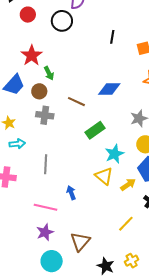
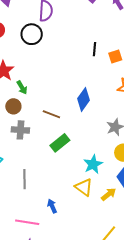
black line: (112, 37) -> (94, 49), moved
blue diamond: (109, 89) -> (83, 99), turned -50
green rectangle: (95, 130) -> (60, 143), moved

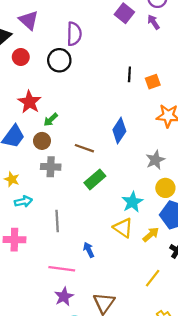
green arrow: (22, 87) -> (51, 120), turned 80

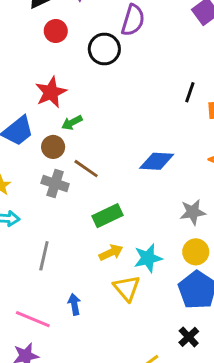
blue diamond: (119, 131) -> (157, 161), turned 45
brown line: (84, 148) -> (86, 169), moved
yellow arrow: (151, 235) -> (111, 252), moved

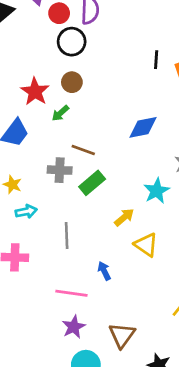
red circle: (56, 31) -> (59, 13), moved
brown circle: (53, 147) -> (72, 82), moved
green rectangle: (108, 216) -> (92, 183), moved
cyan star: (148, 258) -> (157, 191), moved

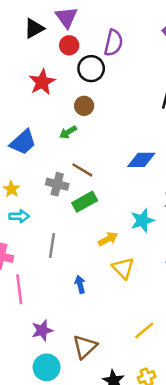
red circle: (59, 13) -> (69, 45), moved
red star: (35, 92) -> (42, 82), moved
pink line: (71, 293) -> (19, 289), moved, turned 64

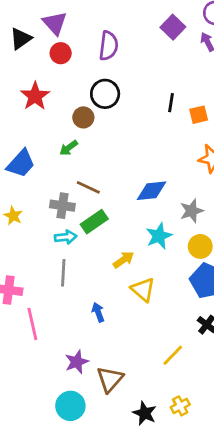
black circle: (91, 69) -> (105, 94), moved
blue diamond: (141, 160) -> (152, 191), moved
cyan arrow: (19, 216) -> (66, 237), moved
purple star: (42, 330) -> (77, 362), moved

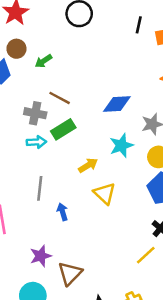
brown circle: (83, 117) -> (16, 49), moved
gray line: (63, 273) -> (40, 188), moved
yellow line: (173, 355) -> (146, 255), moved

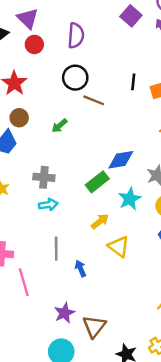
green arrow: (44, 61) -> (59, 126), moved
brown line: (60, 98) -> (94, 100), moved
green rectangle: (63, 129) -> (97, 182), moved

